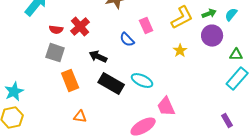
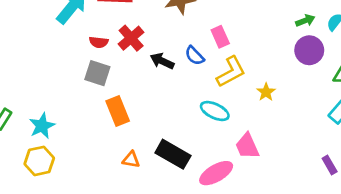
yellow L-shape: (182, 18) -> (231, 72), moved
yellow star: (180, 51) -> (266, 92), moved
black arrow: (98, 57) -> (162, 61), moved
black rectangle: (111, 84) -> (173, 154), moved

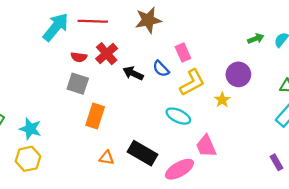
purple circle: (309, 50) -> (238, 74), moved
orange rectangle: (118, 111) -> (95, 116), turned 40
cyan star: (42, 126) -> (30, 129), turned -30

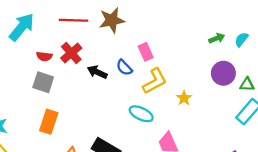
red line: (93, 21) -> (74, 20), moved
purple circle: (238, 74) -> (223, 73), moved
orange rectangle: (95, 116) -> (49, 122), moved

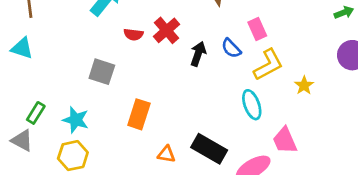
black arrow: (97, 72) -> (198, 54), turned 84
gray square: (43, 82) -> (102, 72), moved
cyan ellipse: (141, 114) -> (252, 105), turned 45

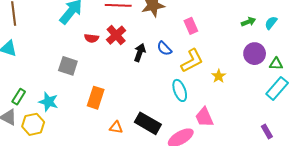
pink rectangle: (257, 29) -> (191, 26), moved
yellow hexagon: (73, 156) -> (33, 124), moved

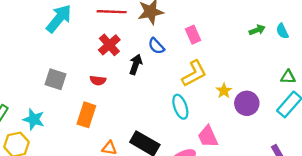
cyan semicircle: (271, 23) -> (282, 31), turned -64
red semicircle: (92, 38) -> (98, 80), moved
blue semicircle: (164, 48) -> (156, 46), moved
purple circle: (255, 54) -> (247, 103), moved

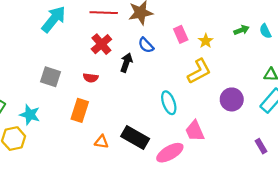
yellow L-shape: (194, 74) -> (199, 71), moved
yellow star: (224, 91) -> (206, 41), moved

